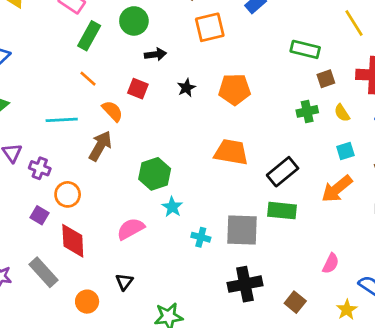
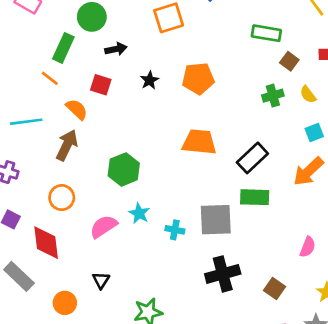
green rectangle: (89, 36) -> (63, 48), moved
brown square: (326, 79) -> (289, 61), turned -30
orange circle: (68, 194) -> (62, 198), moved
cyan star: (172, 207) -> (139, 213), moved

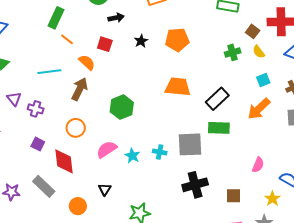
green rectangle: (63, 48) -> (56, 18), moved
brown square: (289, 61) -> (253, 31), moved
cyan star: (139, 213) -> (132, 156), moved
brown square: (275, 288) -> (234, 196), turned -35

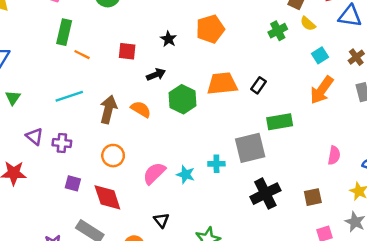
black arrow: (116, 18) -> (156, 75), moved
orange semicircle: (87, 62) -> (141, 109), moved
black rectangle: (217, 99) -> (258, 85), moved, size x0.6
green hexagon: (122, 107) -> (183, 99), moved

